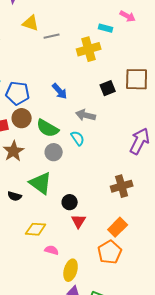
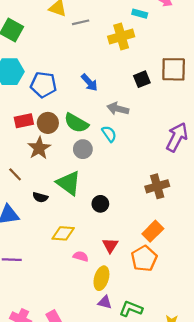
brown circle: (22, 118) -> (48, 123), moved
red triangle: (79, 221) -> (110, 245), moved

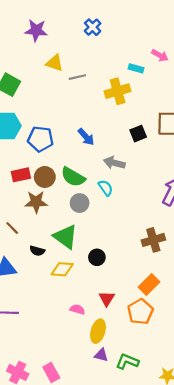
brown star: (39, 148) -> (36, 202), turned 30
yellow diamond: (63, 233) -> (62, 269), moved

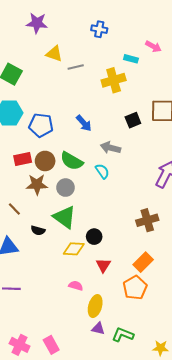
blue cross: (93, 27) -> (99, 29), moved, turned -35
gray circle: (80, 203) -> (66, 188), moved
yellow diamond: (62, 269) -> (74, 249), moved
red triangle: (107, 299) -> (103, 265), moved

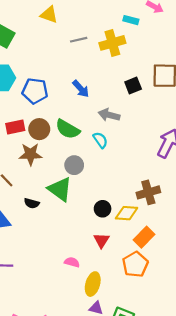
gray line: (76, 67) -> (79, 40), moved
gray circle: (66, 188) -> (74, 165), moved
black circle: (94, 237) -> (103, 209), moved
yellow diamond: (74, 249) -> (127, 213), moved

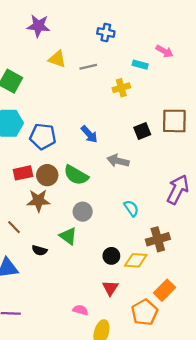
gray line: (79, 40) -> (88, 67), moved
yellow cross: (112, 43) -> (121, 88), size x0.7
cyan semicircle: (100, 140) -> (131, 208), moved
green triangle: (60, 189) -> (68, 236), size x0.7
orange rectangle: (144, 237) -> (164, 290), moved

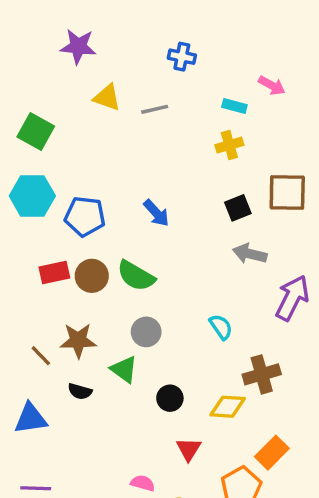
yellow cross: (121, 88) -> (229, 145), moved
gray arrow: (118, 161) -> (250, 254), moved
brown star: (38, 201) -> (78, 340), moved
black circle: (111, 256) -> (170, 398), moved

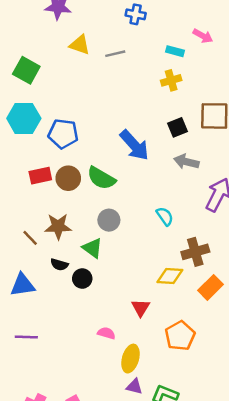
blue arrow: (156, 213) -> (134, 145), moved, size x1.5
black circle: (170, 398) -> (82, 279), moved
orange rectangle: (272, 453) -> (211, 287), moved

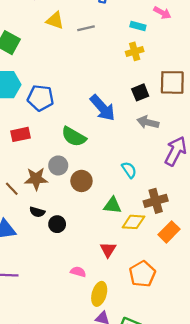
brown circle: (68, 178) -> (81, 181), moved
gray circle: (109, 220) -> (58, 165), moved
green triangle: (92, 248) -> (112, 205), moved, turned -30

